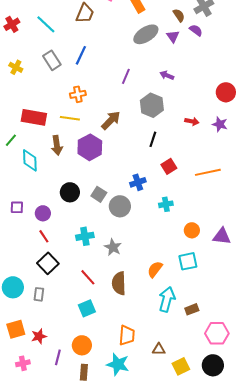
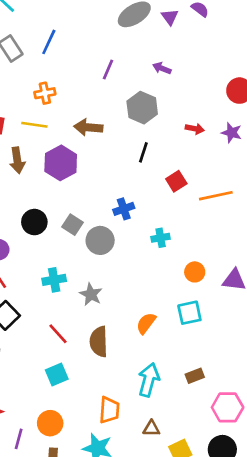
brown arrow: (111, 120) -> (88, 127), turned -130
red square: (169, 166) -> (176, 181), moved
cyan arrow: (167, 299) -> (149, 380), moved

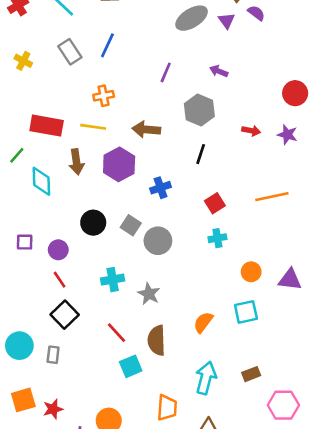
red square: (176, 181) -> (215, 203), moved
blue cross: (124, 209) -> (161, 188), moved
cyan square: (57, 375) -> (131, 366), moved

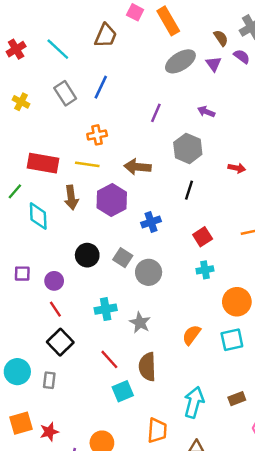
orange circle: (251, 272) -> (237, 302), size x1.5
orange semicircle: (203, 322) -> (191, 335), moved

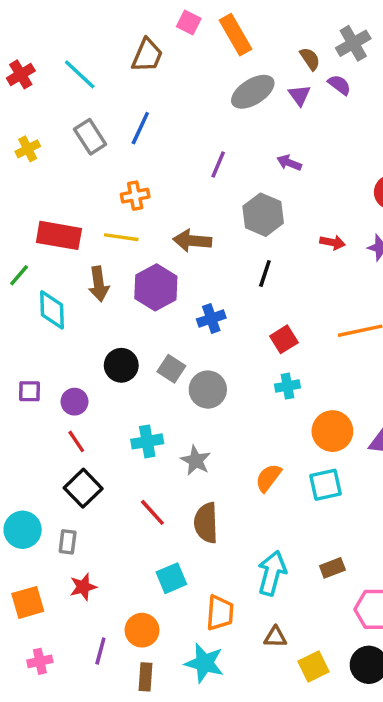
yellow cross: (21, 102) -> (28, 149), turned 35
cyan square: (123, 391) -> (171, 578), moved
red star: (49, 432) -> (83, 587), moved

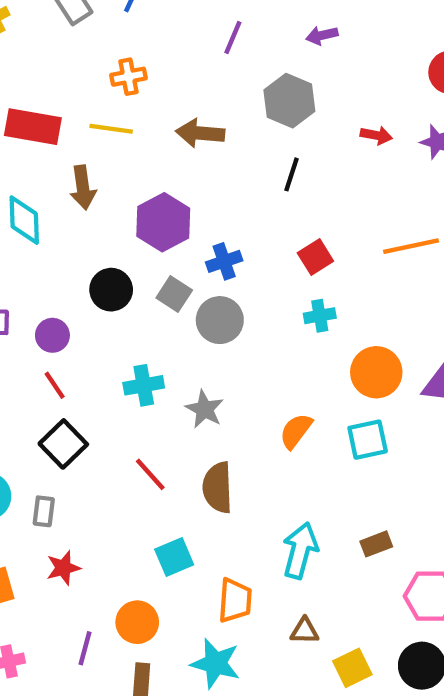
purple arrow: (289, 163) -> (322, 35), turned -35
purple hexagon: (156, 287) -> (163, 222), moved
blue cross: (211, 319) -> (224, 261), moved

